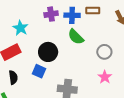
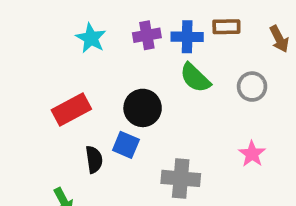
cyan star: (20, 28) -> (91, 38), moved
gray circle: (104, 52) -> (252, 87), moved
black semicircle: (13, 77) -> (94, 159), moved

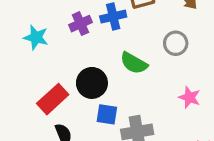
green semicircle: (195, 78) -> (134, 63), moved
red rectangle: (71, 109) -> (53, 99), moved
blue square: (126, 145) -> (107, 114), moved

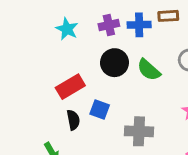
black circle: (92, 83) -> (115, 63), moved
blue square: (107, 114) -> (100, 110), moved

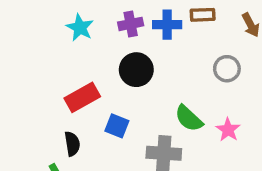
green semicircle: (149, 70) -> (189, 118), moved
black semicircle: (73, 120) -> (72, 144), moved

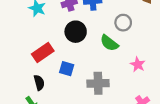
gray circle: (227, 69) -> (123, 23), moved
green semicircle: (189, 118) -> (109, 43), moved

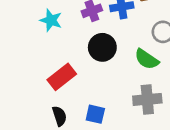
blue square: (67, 69) -> (95, 114), moved
gray cross: (98, 83) -> (147, 99), moved

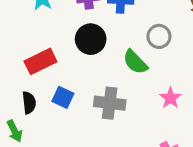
gray cross: (147, 99) -> (110, 103), moved
blue square: (95, 114) -> (63, 97), moved

